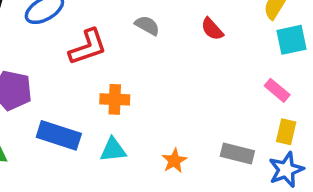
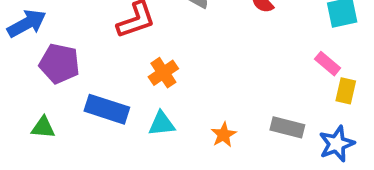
orange cross: (115, 99) -> (163, 73), turned -36
yellow rectangle: (286, 132) -> (346, 91), moved

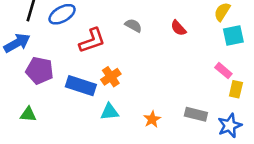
blue rectangle: (107, 109) -> (81, 86), moved

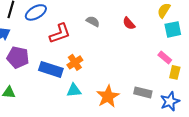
orange star: (152, 119) -> (108, 96), size x1.6

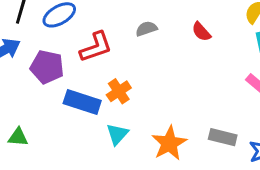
gray semicircle: (93, 21) -> (146, 29), turned -48
purple pentagon: (18, 57) -> (47, 67), moved
cyan triangle: (74, 90) -> (117, 134), turned -42

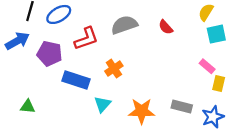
gray semicircle: (146, 29) -> (124, 25), size x1.6
orange cross: (119, 91) -> (114, 69), moved
orange star: (169, 143) -> (142, 111), turned 30

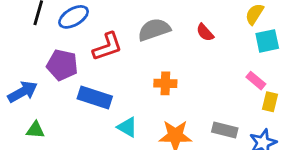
blue arrow: (17, 41) -> (23, 92), moved
orange cross: (114, 69) -> (165, 83), moved, turned 36
cyan triangle: (102, 104) -> (127, 127), turned -42

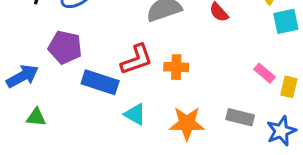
red L-shape: (107, 47) -> (137, 59), moved
pink rectangle: (256, 81) -> (265, 73), moved

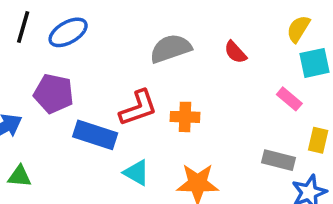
pink rectangle: (265, 73) -> (289, 99), moved
gray rectangle: (240, 117) -> (279, 160), moved

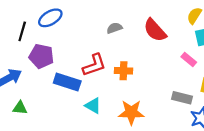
black line: (23, 27) -> (22, 31), moved
gray semicircle: (171, 49) -> (114, 28), size x0.6
red semicircle: (235, 52) -> (155, 30), size x1.6

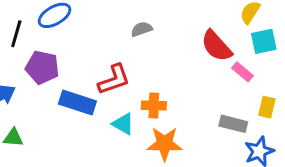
red semicircle: (155, 30) -> (216, 46), moved
orange cross: (123, 71) -> (154, 106), moved
cyan triangle: (93, 106) -> (123, 124), moved

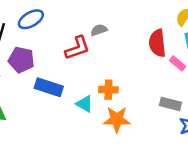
red semicircle: (216, 46) -> (157, 43), turned 36
red L-shape: (114, 80) -> (77, 48), moved

